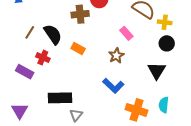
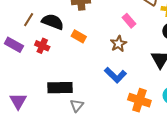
black semicircle: (53, 34) -> (53, 22), turned -35
purple rectangle: (25, 72) -> (14, 45), moved

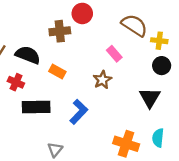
blue L-shape: (115, 75) -> (79, 112), moved, turned -90
black rectangle: (60, 88) -> (36, 107), moved

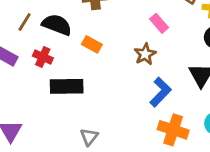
blue L-shape: (79, 112) -> (161, 92), moved

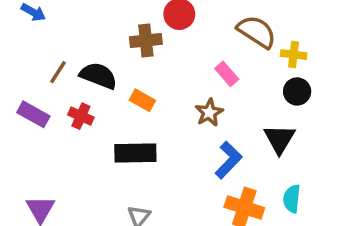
black rectangle: (67, 86) -> (135, 153), moved

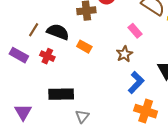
black rectangle: (135, 153) -> (61, 94), moved

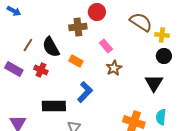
pink rectangle: (135, 31) -> (106, 46), moved
black semicircle: (58, 32) -> (51, 47), turned -140
blue L-shape: (136, 83) -> (85, 92), moved

